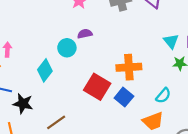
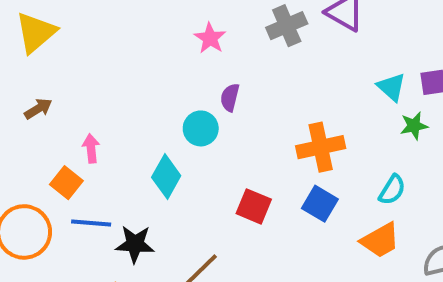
purple semicircle: (85, 34) -> (230, 97), turned -56
red square: (97, 87) -> (254, 206), moved, size x0.7

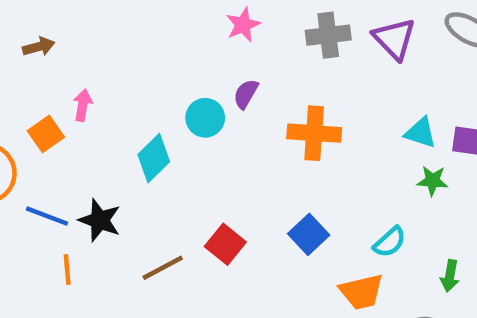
cyan triangle: (391, 87) -> (421, 133), turned -40
orange cross: (321, 147) -> (314, 133), moved
red square: (254, 206) -> (225, 244), moved
blue line: (91, 223) -> (47, 216), moved

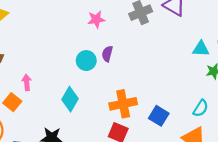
pink star: (243, 25) -> (96, 19), turned 30
cyan circle: (205, 118) -> (86, 61), moved
orange cross: (314, 133) -> (123, 104), moved

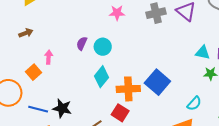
purple semicircle: (107, 54) -> (82, 43), moved
cyan diamond: (70, 99) -> (101, 77), moved
blue square: (159, 116) -> (157, 82), moved, size x1.4

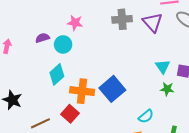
pink star: (117, 13) -> (75, 23), moved
purple semicircle: (82, 43) -> (42, 38), turned 40
cyan triangle: (203, 53) -> (163, 66), turned 35

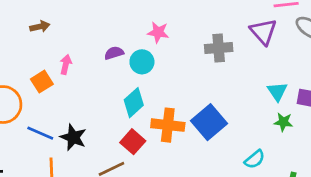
gray cross: (122, 19) -> (219, 48), moved
red square: (70, 114) -> (133, 142), moved

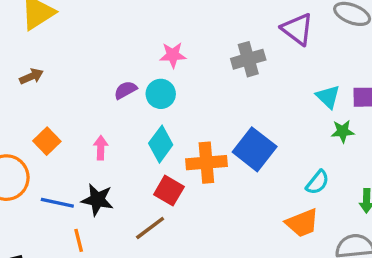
pink arrow: (66, 65) -> (101, 148), moved

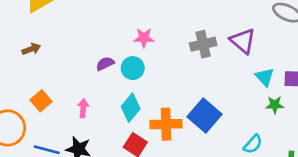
purple triangle: (297, 29) -> (243, 41), moved

